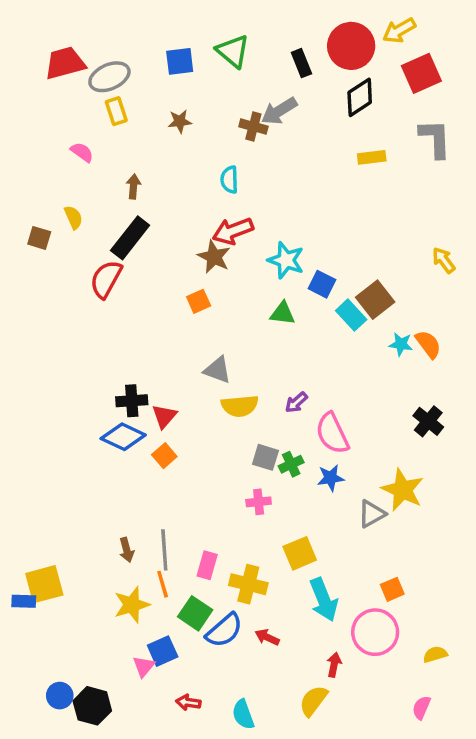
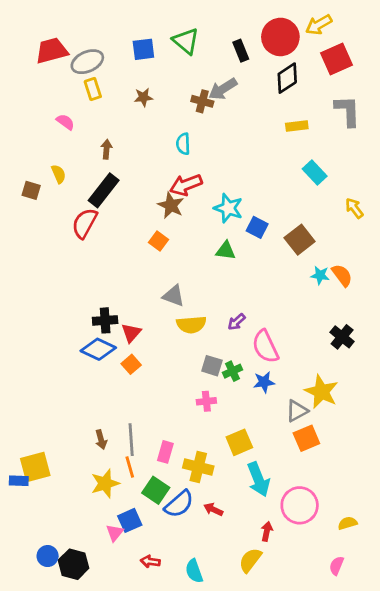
orange square: (199, 301) -> (159, 241), turned -30
cyan rectangle: (351, 315) -> (315, 173), moved
orange square: (392, 589) -> (306, 438), moved, size x1.4

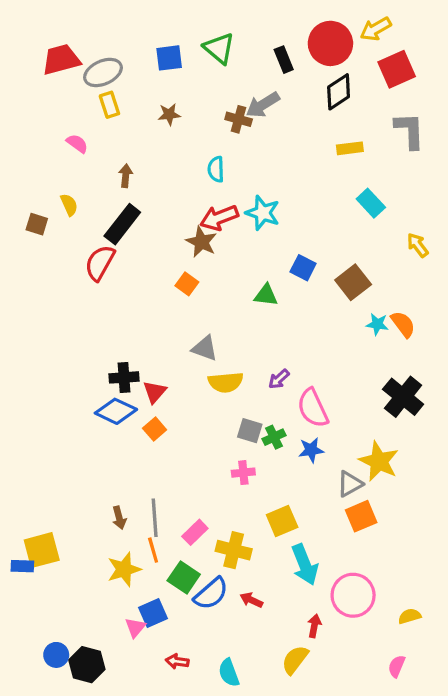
cyan star: (228, 208) -> (263, 213), moved
black cross: (342, 337) -> (403, 397), size x1.4
pink rectangle: (165, 452) -> (195, 532), turned 30

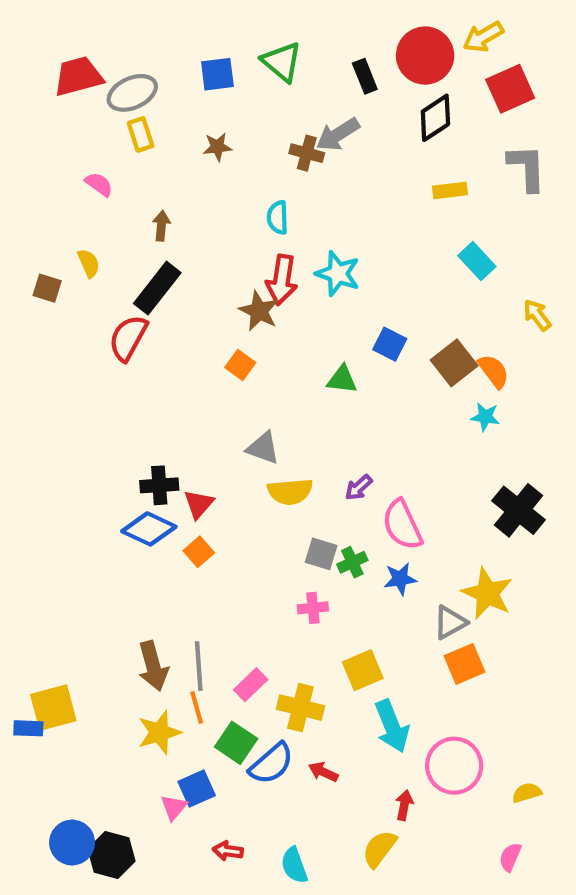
red arrow: (219, 218) -> (282, 280), turned -60
orange semicircle: (403, 324) -> (494, 371), moved
brown arrow: (119, 518) -> (153, 666), size x1.6
blue circle: (56, 655) -> (72, 843), size x1.4

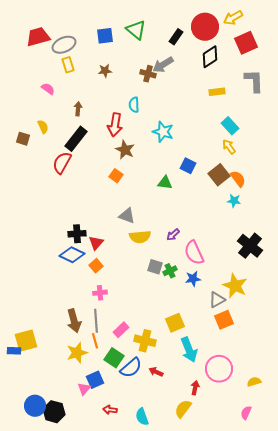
black rectangle: (365, 76) -> (176, 37), turned 56
red arrow: (282, 280) -> (115, 125), moved
yellow arrow: (537, 315) -> (229, 147), moved
pink cross: (313, 608) -> (100, 293), moved

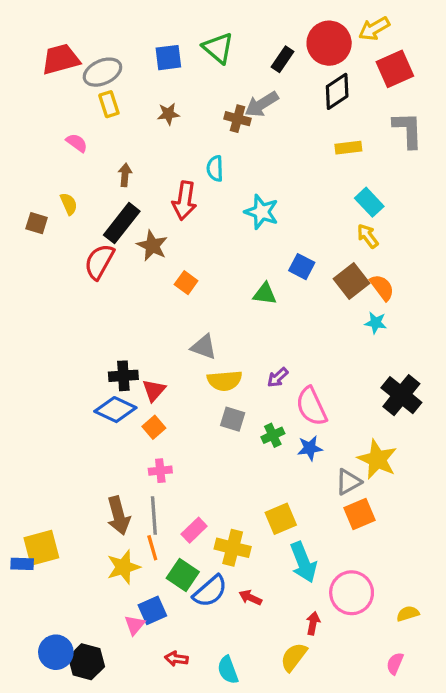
brown star: (125, 150) -> (152, 246), moved
gray square: (155, 267) -> (233, 419), moved

